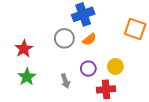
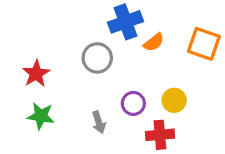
orange semicircle: (89, 39) -> (154, 42), moved
green star: (27, 77) -> (41, 116), turned -30

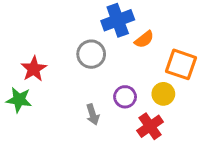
orange square: (204, 44) -> (181, 64), moved
green star: (41, 116) -> (19, 100), moved
red cross: (160, 135) -> (150, 126), turned -30

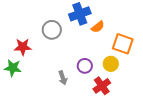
gray circle: (91, 54) -> (52, 30), moved
red star: (34, 69) -> (23, 47), turned 30

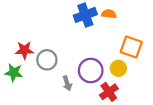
orange semicircle: (98, 27) -> (109, 14), moved, turned -136
gray circle: (52, 30) -> (47, 60), moved
purple circle: (85, 66) -> (91, 70), size x1.5

